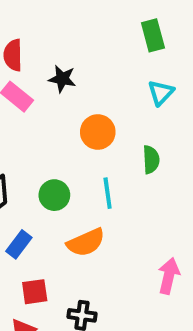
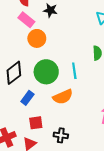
orange circle: (98, 132) -> (37, 38), moved
green circle: (54, 195) -> (46, 72), size x1.5

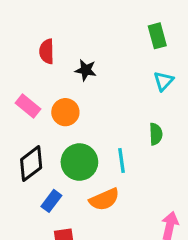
pink rectangle: (26, 20) -> (28, 106), moved

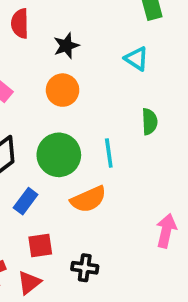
black star: (86, 70) -> (66, 46), turned -30
cyan triangle: (164, 81) -> (137, 59), moved, turned -40
orange circle: (65, 112) -> (63, 90), moved

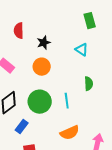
orange semicircle: (88, 199) -> (70, 133), moved

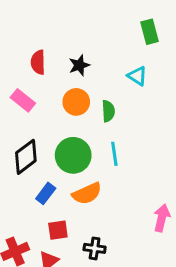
red semicircle: (19, 31) -> (38, 62), moved
green semicircle: (89, 84) -> (108, 111), moved
orange semicircle: (70, 133) -> (87, 193), moved

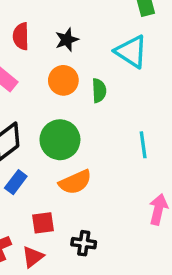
cyan triangle: (137, 76) -> (131, 52), size x1.5
cyan line: (114, 154) -> (143, 145), moved
blue rectangle: (46, 193) -> (16, 182), moved

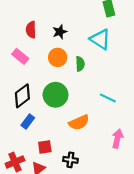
cyan line: (143, 145) -> (108, 98), turned -56
orange semicircle: (75, 182) -> (79, 123), moved

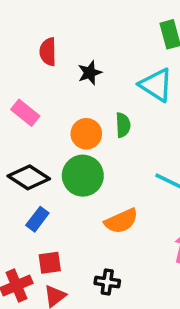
red semicircle: (31, 30) -> (48, 52), moved
orange circle: (58, 57) -> (86, 134), moved
black diamond: (22, 96) -> (29, 177), turned 70
red square: (45, 147) -> (50, 263), moved

